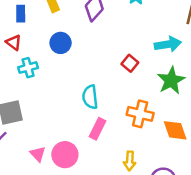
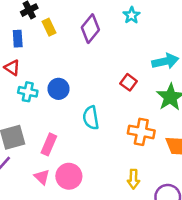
blue circle: (61, 43) -> (59, 89), moved
cyan cross: (28, 68) -> (28, 92), turned 30
pink rectangle: (98, 129) -> (49, 144), moved

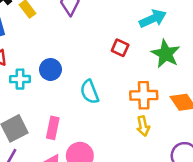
yellow arrow: (133, 179) -> (143, 126), moved

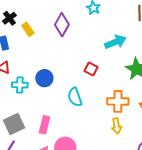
cyan arrow: (153, 19) -> (115, 42), moved
red square: (120, 48) -> (91, 69), moved

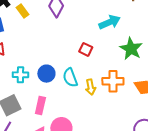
blue circle: (44, 78) -> (46, 74), moved
cyan cross: (20, 85) -> (20, 75), moved
yellow arrow: (117, 126) -> (91, 87), moved

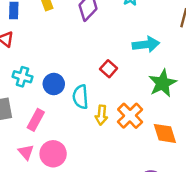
orange cross: (113, 81) -> (130, 116), turned 30

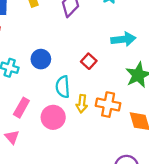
blue circle: (54, 84) -> (41, 59), moved
orange cross: (130, 116) -> (108, 105), turned -35
pink circle: (53, 154) -> (53, 117), moved

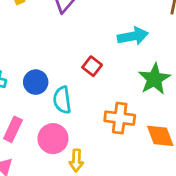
blue circle: (41, 59) -> (36, 82), moved
yellow arrow: (82, 104) -> (76, 161), moved

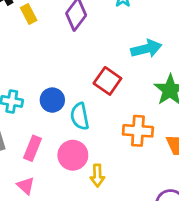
red square: (92, 66) -> (107, 81), size x1.4

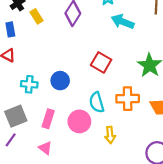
cyan arrow: (146, 49) -> (123, 22), moved, turned -140
cyan semicircle: (80, 116) -> (97, 102), moved
yellow arrow: (97, 176) -> (110, 135), moved

